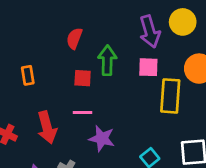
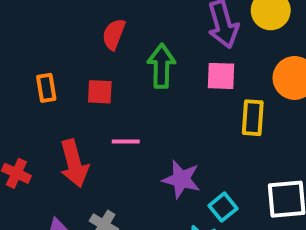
red square: (83, 78) -> (100, 92), moved
yellow rectangle: (170, 96) -> (253, 118), size x0.7
purple star: (102, 138) -> (181, 179), moved

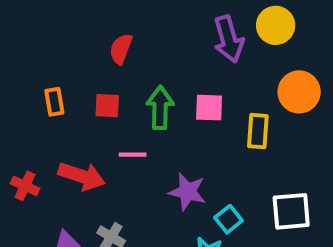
green arrow: (161, 66) -> (160, 108), moved
pink square: (221, 76) -> (209, 108), moved
red arrow: (74, 163) -> (82, 176), turned -57

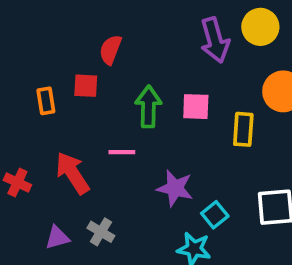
red square: (107, 106) -> (86, 86), moved
red arrow: (82, 176) -> (72, 173), turned -141

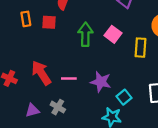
orange rectangle: (46, 101) -> (26, 19), moved
pink square: (196, 107) -> (113, 34), turned 35
pink line: (122, 152) -> (69, 78), moved

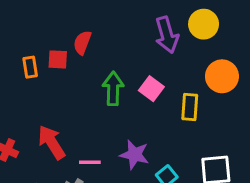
red square: (49, 22) -> (58, 59), moved
pink line: (69, 78) -> (90, 162), moved

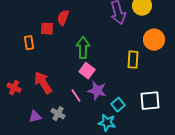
orange rectangle: (30, 67) -> (29, 43), moved
pink square: (151, 89) -> (87, 71), moved
pink line: (90, 162) -> (76, 96), moved, turned 56

